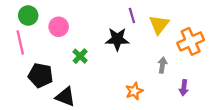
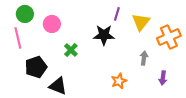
purple line: (132, 15) -> (117, 14), turned 32
black pentagon: (41, 75) -> (36, 67), turned -30

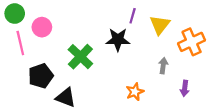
green circle: (25, 14) -> (15, 14), moved
pink circle: (52, 24) -> (42, 27), moved
green cross: (71, 50) -> (80, 57), size x1.6

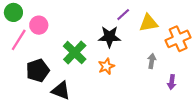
purple line: (133, 16) -> (123, 15), turned 32
yellow triangle: (160, 25) -> (149, 23), turned 42
pink line: (20, 43) -> (19, 40), turned 45
orange star: (135, 92) -> (106, 66), moved

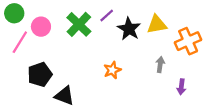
purple line: (123, 15) -> (107, 15), moved
black star: (109, 37) -> (129, 29), moved, turned 30
green cross: (75, 53) -> (79, 24), moved

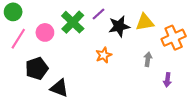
pink circle: (41, 27) -> (45, 32), moved
black star: (129, 29) -> (119, 26), turned 30
orange star: (112, 70) -> (104, 55), moved

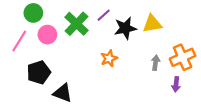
green circle: (13, 12) -> (33, 13), moved
orange cross: (174, 38) -> (183, 57), moved

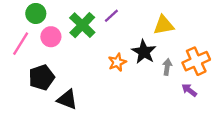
black star: (125, 28) -> (144, 52), moved, turned -30
purple arrow: (176, 84) -> (189, 90), turned 120

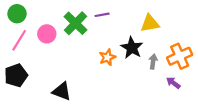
green circle: (36, 13) -> (17, 14), moved
purple line: (111, 16) -> (102, 15), turned 32
black pentagon: (42, 77) -> (16, 75), moved

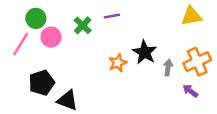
green circle: (17, 14) -> (36, 18), moved
green cross: (75, 23) -> (83, 25), size x0.7
yellow triangle: (150, 23) -> (191, 16), moved
black pentagon: (16, 75) -> (42, 83), moved

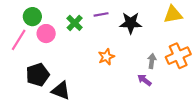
black star: (145, 52) -> (131, 23), moved, turned -30
purple arrow: (190, 91) -> (144, 80), moved

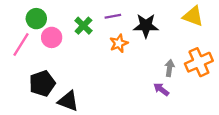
yellow triangle: (173, 14) -> (193, 16), turned 30
orange star: (106, 57) -> (119, 43), moved

